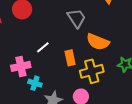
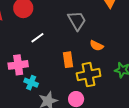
orange semicircle: (98, 42) -> (97, 46), size x0.6
white line: (43, 47) -> (37, 38), moved

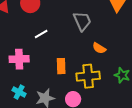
orange rectangle: (68, 60) -> (61, 66), moved
cyan cross: (31, 83) -> (19, 92), moved

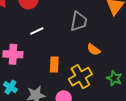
gray trapezoid: (82, 21) -> (79, 21), turned 30
yellow cross: (88, 76) -> (80, 77), turned -30

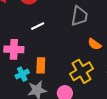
orange rectangle: (54, 65) -> (41, 65), moved
cyan cross: (10, 87) -> (22, 74), moved, turned 32

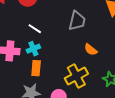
white line: (38, 26) -> (35, 29), turned 56
cyan cross: (22, 74) -> (33, 49), moved

